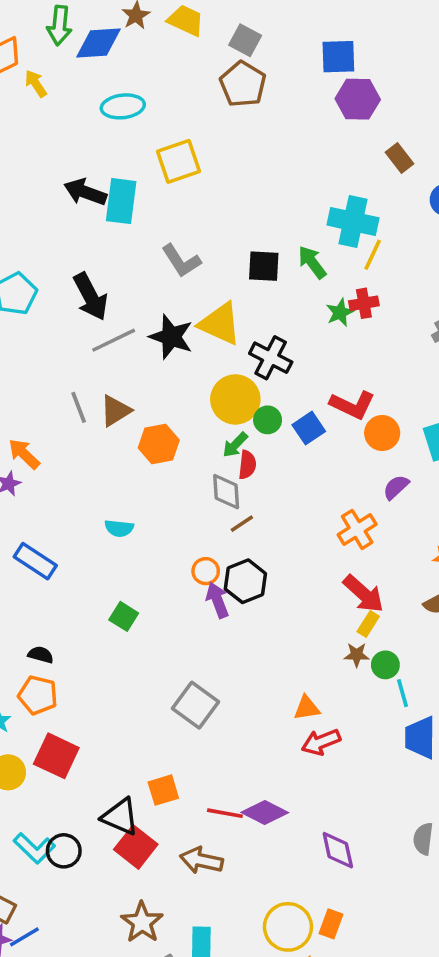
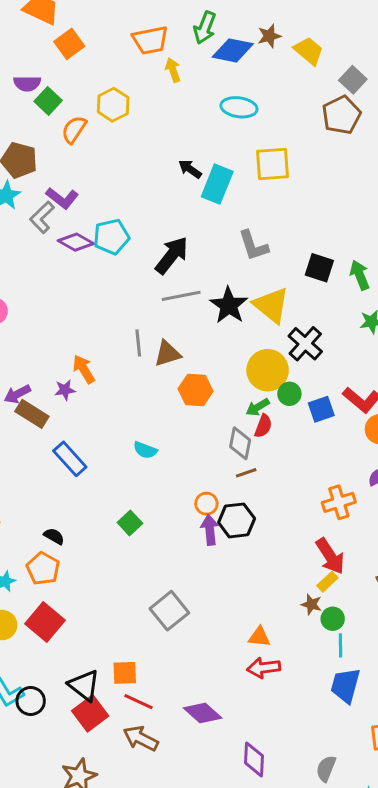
black arrow: (85, 192) -> (190, 169), size x0.7
black arrow: (91, 297) -> (172, 255), turned -129
red line: (225, 813) -> (138, 702), moved

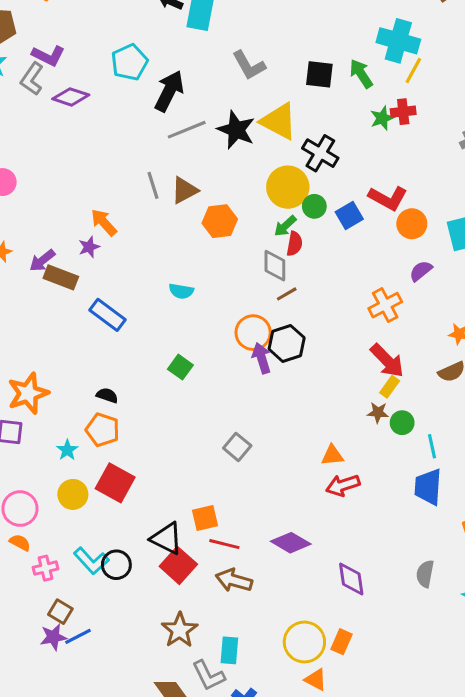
cyan pentagon: (111, 237) -> (129, 62), moved
orange circle: (206, 504) -> (253, 333), size x1.5
gray square: (169, 611) -> (237, 447), size x0.7
cyan line: (340, 645) -> (432, 446), moved

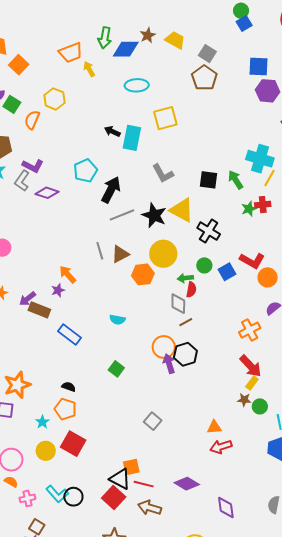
yellow circle: (288, 187) -> (163, 254), moved
green arrow: (285, 226) -> (185, 278), turned 35
black triangle: (167, 538) -> (120, 479), moved

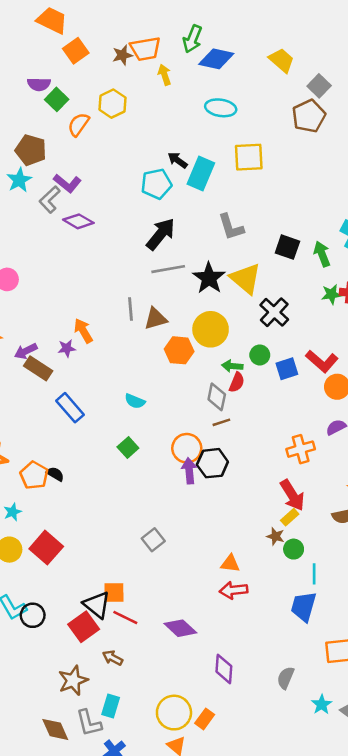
brown star: (148, 35) -> (122, 55), moved
cyan pentagon: (85, 171) -> (156, 184), moved
green square: (116, 369) -> (128, 448), moved
orange pentagon: (65, 409) -> (34, 475), moved
brown arrow: (150, 508) -> (113, 658), moved, size x0.7

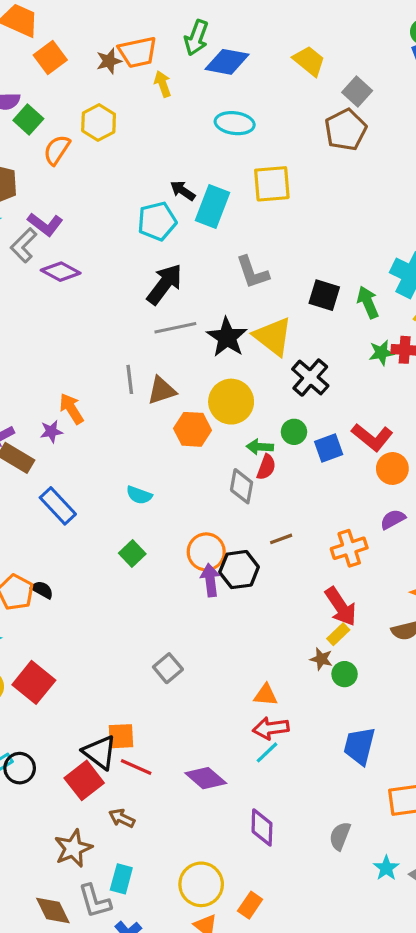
brown line: (221, 422) -> (281, 539), moved
cyan line: (314, 574) -> (267, 752), moved, turned 48
orange rectangle: (205, 719) -> (250, 905), moved

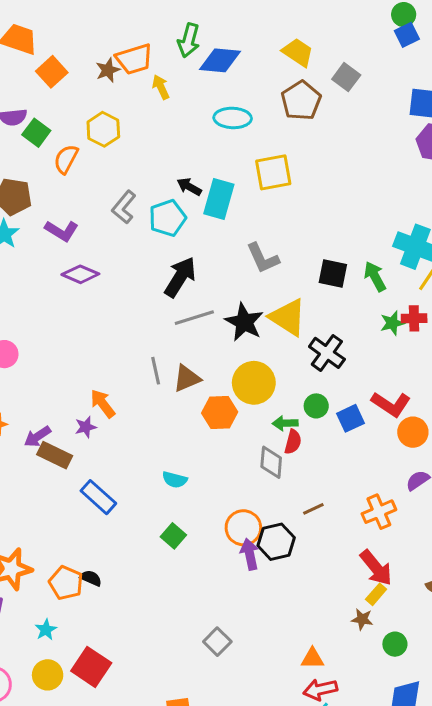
brown pentagon: (346, 130) -> (301, 101), moved
gray L-shape: (24, 245) -> (124, 207), moved
green circle: (345, 674) -> (395, 644), moved

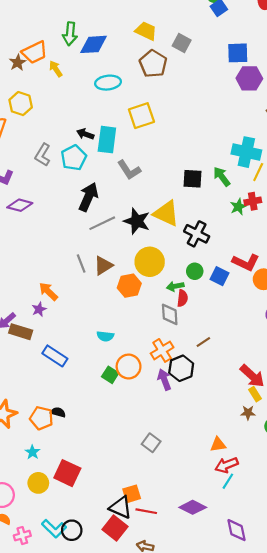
gray L-shape: (263, 258) -> (129, 170), moved
blue square: (351, 418) -> (219, 276), turned -30
orange cross: (379, 512) -> (162, 350), moved
orange circle: (243, 528) -> (129, 367), moved
yellow rectangle: (376, 594) -> (255, 394), turned -64

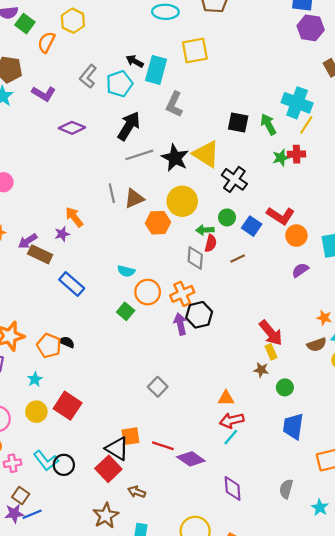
gray L-shape: (129, 170) -> (174, 104), turned 50
purple diamond: (20, 205) -> (72, 128), moved
brown line: (203, 342) -> (238, 259), moved
orange circle: (129, 367) -> (148, 292), moved
red line: (146, 511) -> (163, 446), moved

